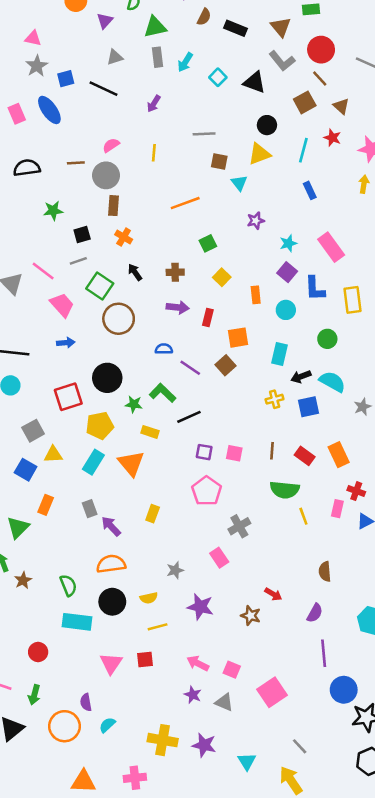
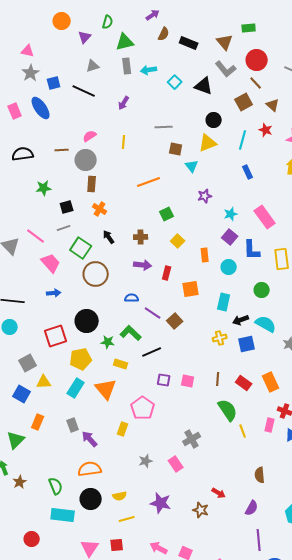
cyan arrow: (185, 62) -> (149, 70), turned 49
brown square: (225, 365) -> (175, 321), moved
green semicircle: (285, 490) -> (228, 410), turned -130
pink pentagon: (207, 491) -> (143, 408), moved
gray star: (175, 570) -> (146, 461), moved

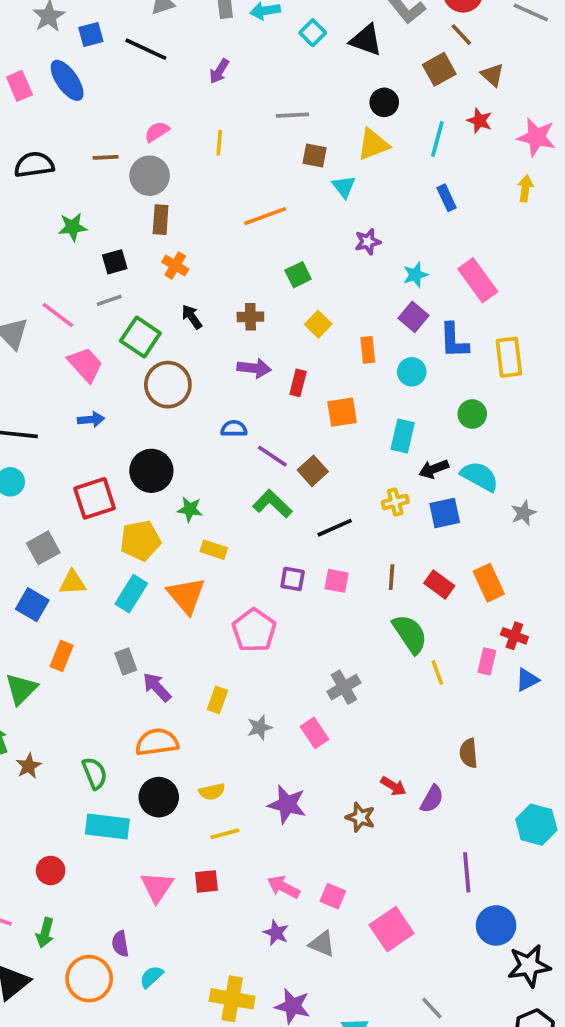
green L-shape: (131, 333) -> (272, 504), moved
black line: (152, 352) -> (335, 528), moved
yellow rectangle: (123, 429) -> (217, 700), moved
purple semicircle: (252, 508) -> (432, 799), moved

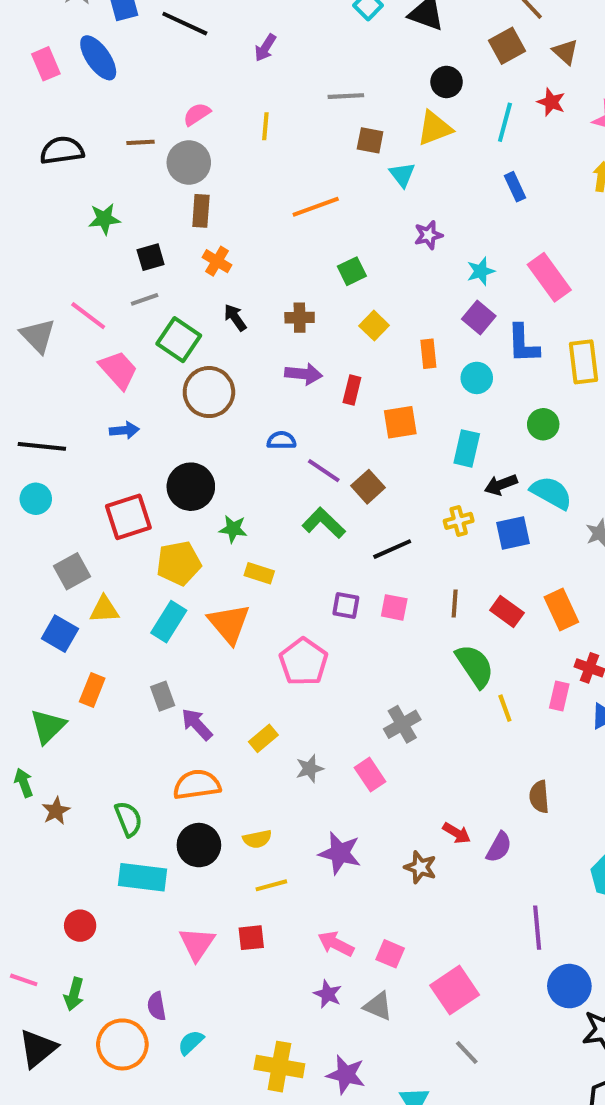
yellow rectangle: (217, 700) -> (263, 738), turned 30
gray line: (432, 1008) -> (467, 1052), moved

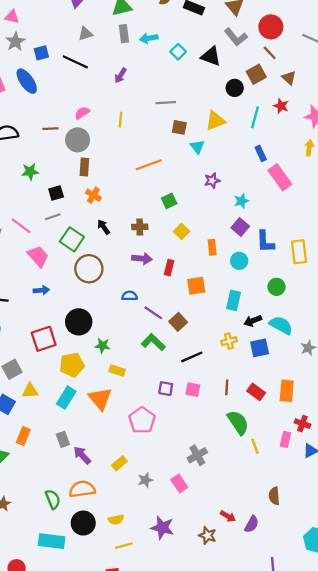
black circle: (447, 82) -> (235, 88), moved
pink rectangle: (549, 277) -> (280, 177), moved
orange rectangle: (561, 610) -> (287, 391), turned 30
green semicircle: (128, 819) -> (53, 499), moved

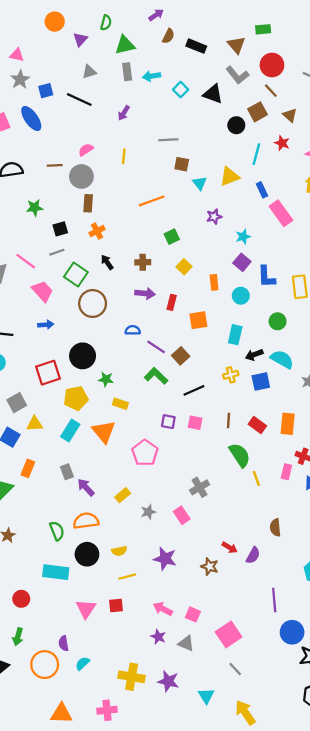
yellow triangle: (215, 121) -> (230, 176), moved
orange cross: (93, 195) -> (97, 231), turned 32

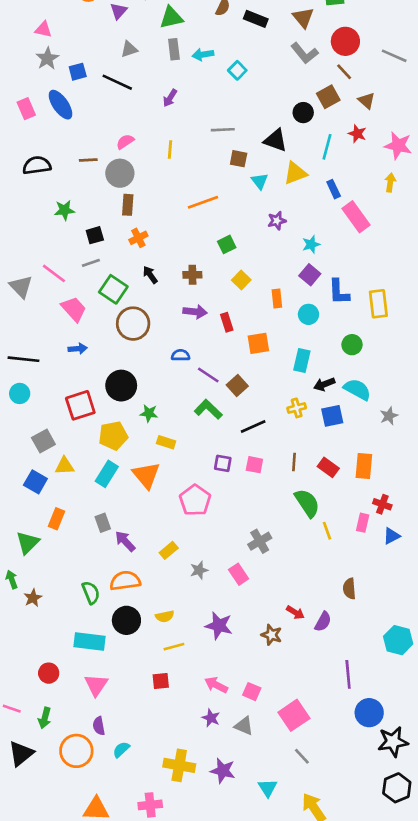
black triangle: (213, 94) -> (276, 140), moved
red rectangle: (172, 302) -> (227, 322), turned -32
pink triangle: (86, 609) -> (96, 685), moved

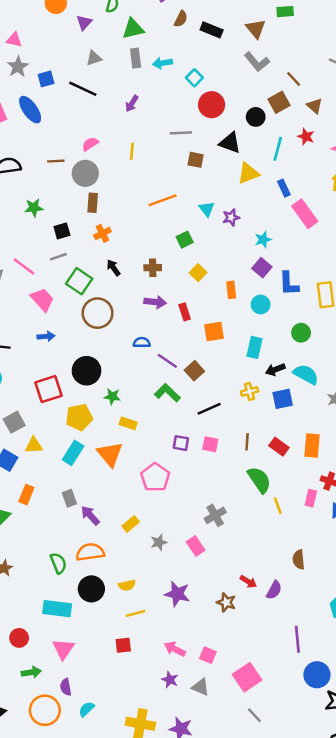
red circle: (345, 41) -> (212, 105), moved
cyan triangle: (260, 181) -> (207, 209), moved
green arrow: (45, 718) -> (31, 672), moved, turned -114

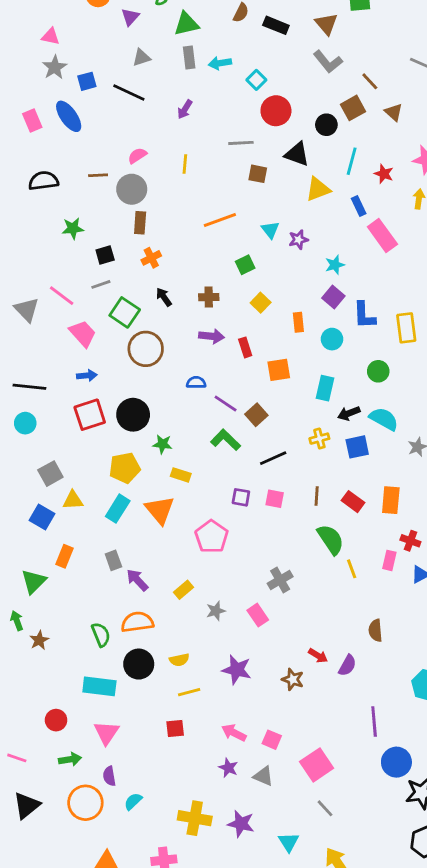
red star: (306, 137) -> (384, 174), moved
red square: (48, 389) -> (90, 415), moved

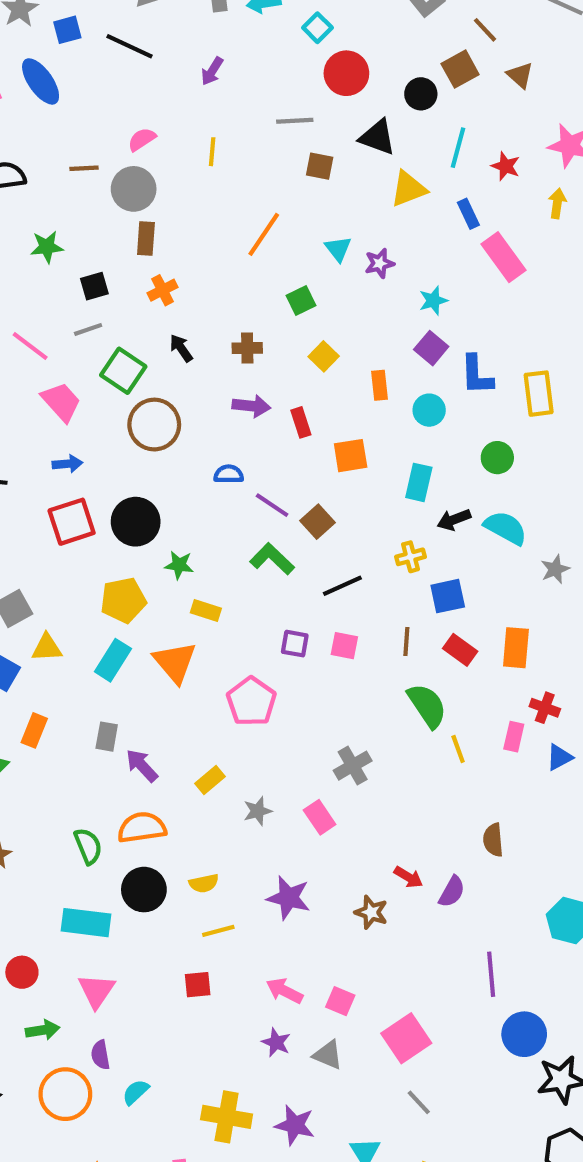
orange line: (220, 220) -> (264, 234), turned -36
blue square: (357, 447) -> (448, 596), moved
gray rectangle: (113, 560) -> (107, 737), turned 30

